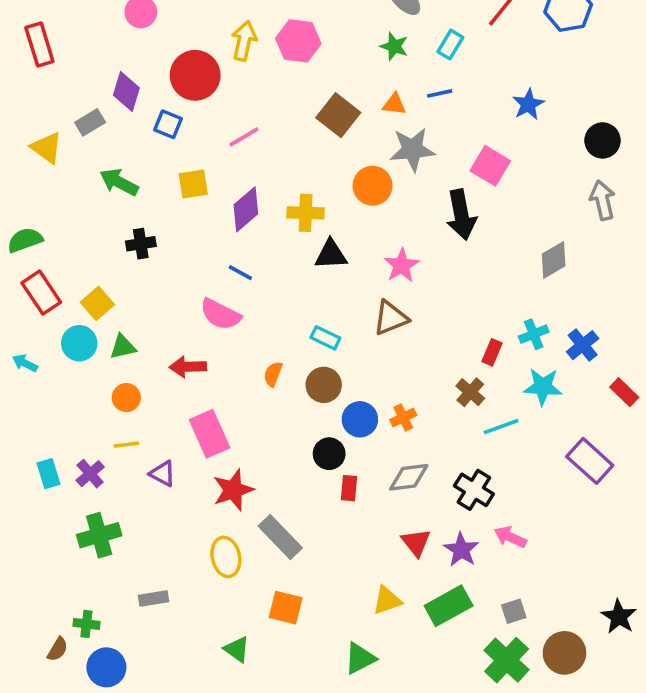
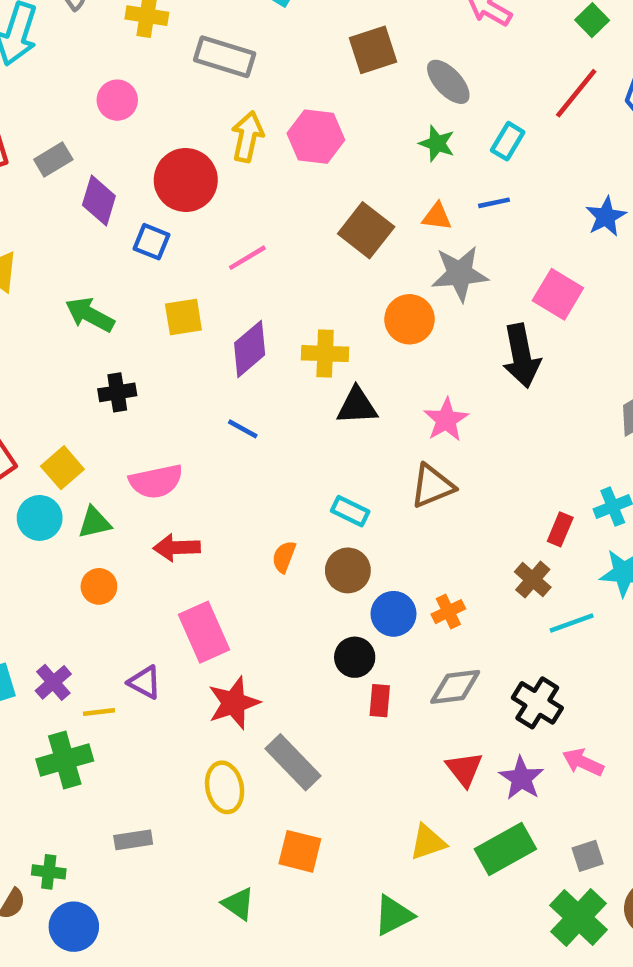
gray rectangle: (90, 122) -> (53, 159), moved
pink semicircle: (220, 314) -> (156, 481), moved, turned -39
yellow line: (126, 445) -> (99, 712), moved

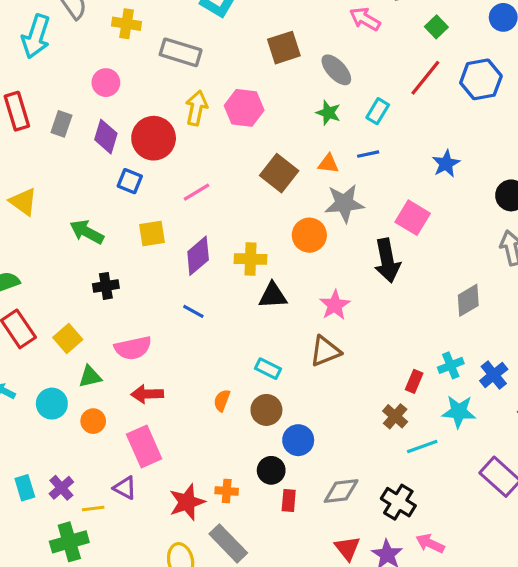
gray rectangle: (53, 159) -> (61, 124), turned -40
purple diamond: (99, 201) -> (106, 137), moved
cyan circle: (40, 518) -> (52, 404), moved
orange cross: (448, 612) -> (227, 491), moved, turned 30
pink rectangle: (204, 632) -> (144, 446), moved

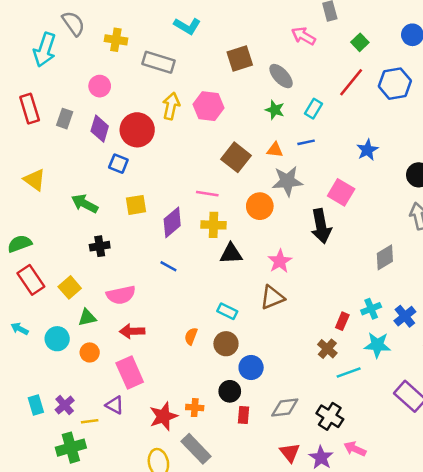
pink line: (196, 192) -> (207, 194), moved, turned 40

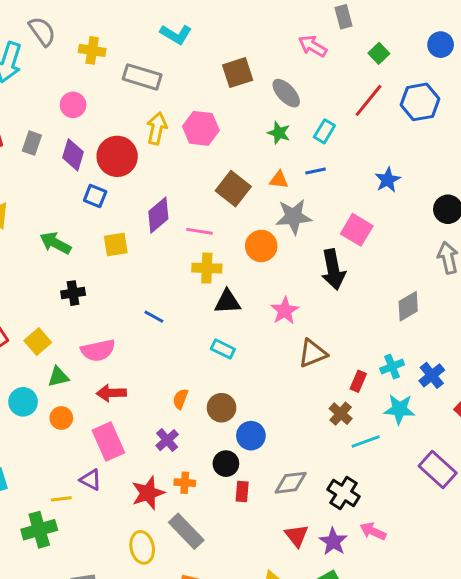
purple diamond: (172, 222) -> (158, 215), moved
brown triangle: (272, 297) -> (313, 353), moved
cyan rectangle: (227, 311) -> (223, 349), moved
purple cross: (65, 405) -> (167, 440), moved

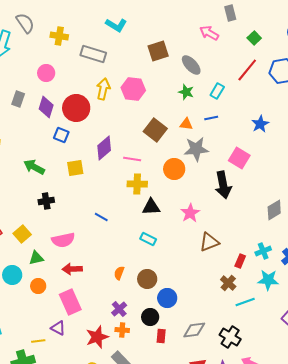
purple cross: (167, 440) -> (119, 309), moved

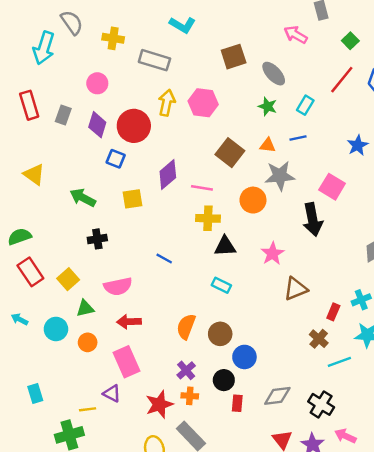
orange semicircle: (119, 273) -> (186, 327), size x1.5

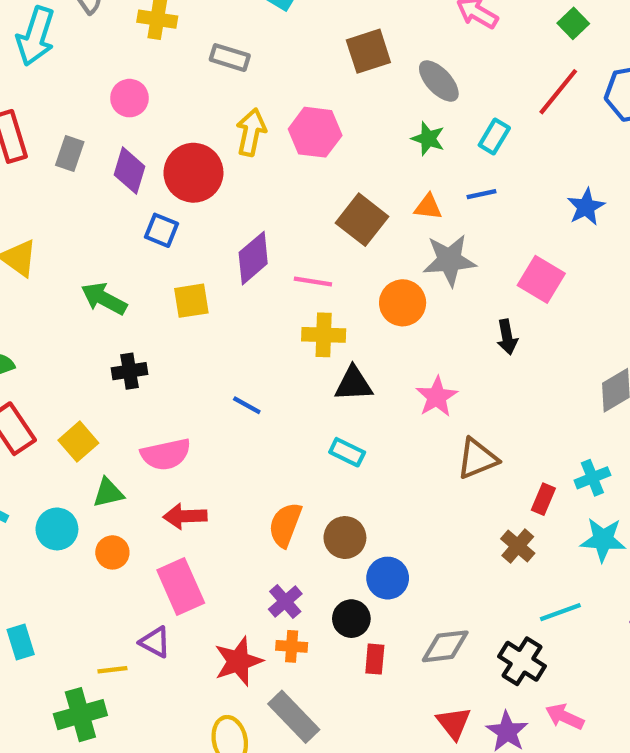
gray rectangle: (154, 60) -> (230, 58), size x0.7
black arrow: (313, 220) -> (507, 337), size x0.6
cyan line: (339, 362) -> (560, 612), moved

